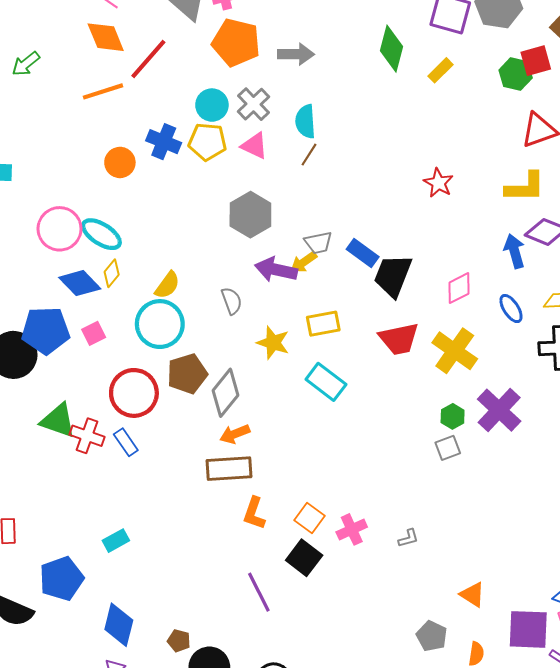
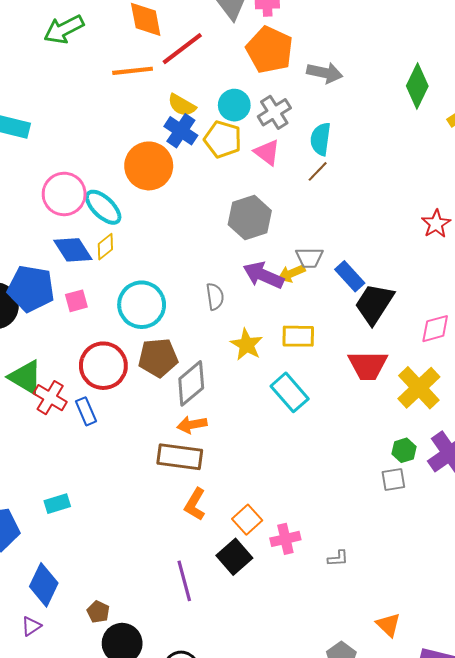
green arrow: (26, 64) -> (64, 29), size x1.4
orange circle: (120, 162) -> (149, 166), moved, size x1.6
yellow semicircle: (167, 285) -> (182, 105), moved, turned 72

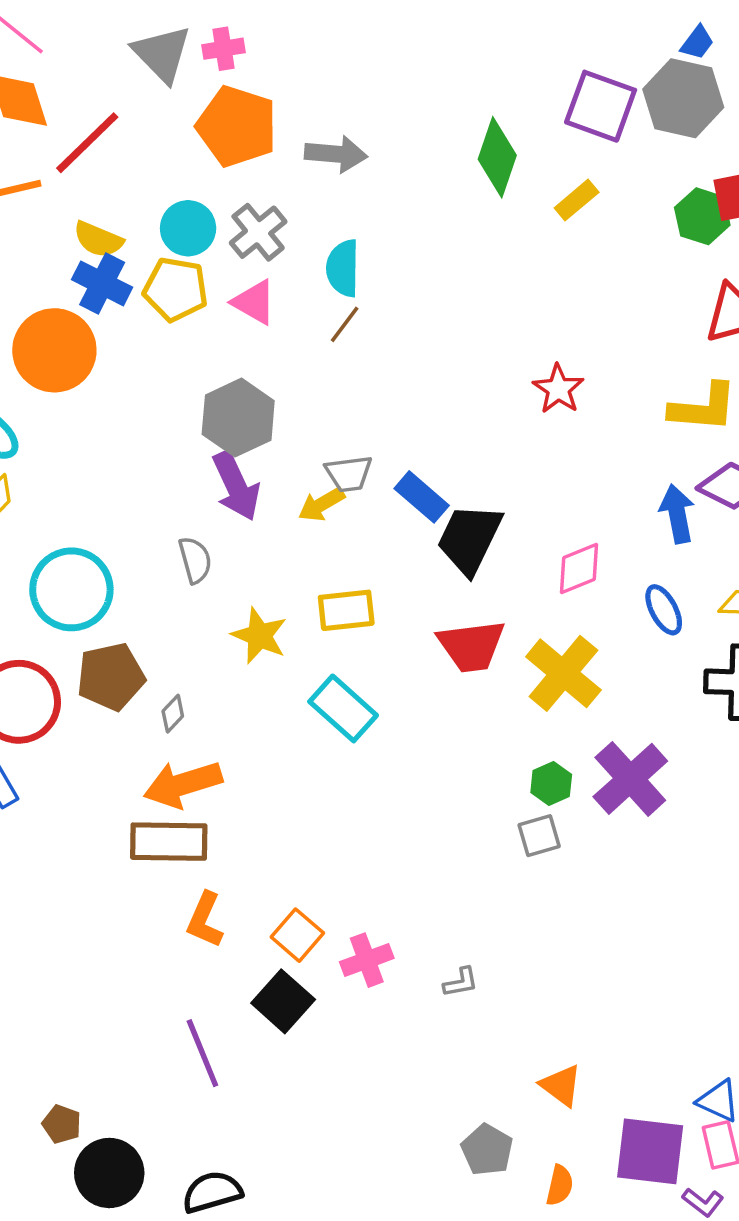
purple arrow: (263, 275) -> (236, 486), moved, turned -132
gray diamond: (191, 383) -> (173, 714), size x0.5
orange arrow: (192, 425) -> (183, 784), size x1.5

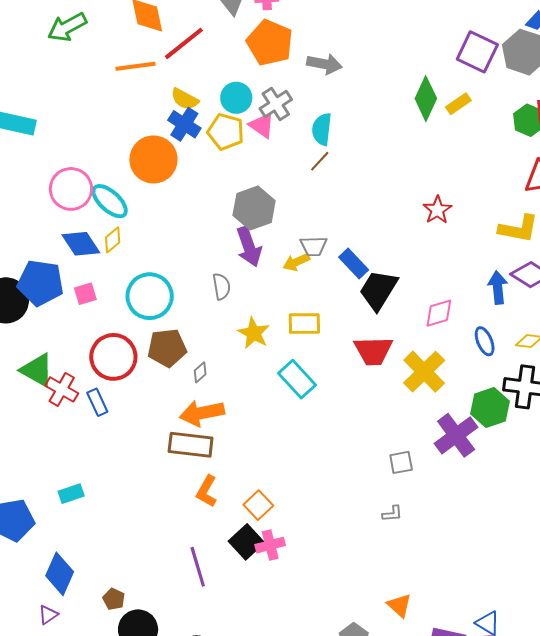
green diamond: (497, 157) -> (426, 99), moved
pink triangle: (254, 302) -> (262, 125), moved
green hexagon: (551, 783) -> (490, 408), moved, size x1.6
pink cross: (367, 960) -> (270, 545), moved
gray L-shape: (461, 982) -> (392, 514), moved

